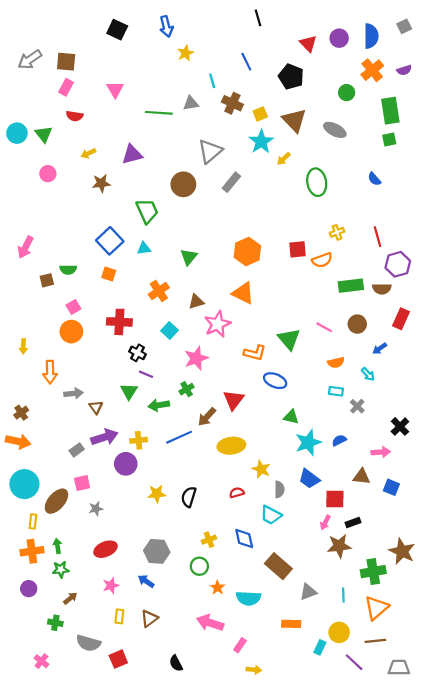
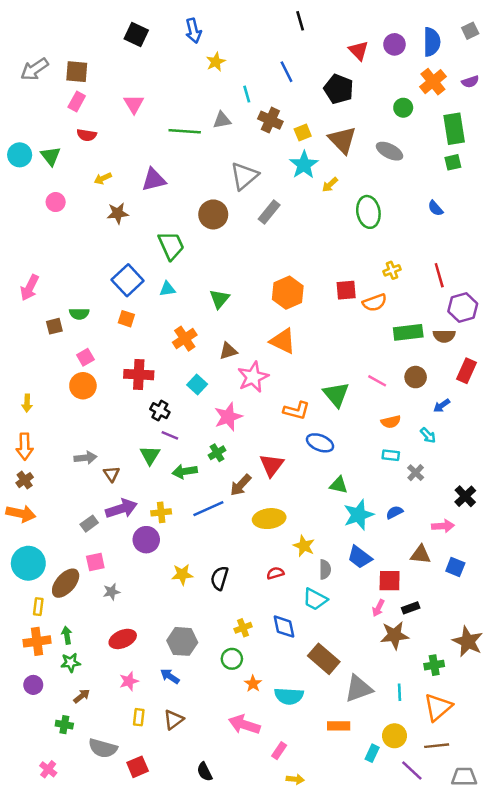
orange arrow: (50, 372) -> (25, 447), moved
green cross: (373, 572) -> (434, 665), size x0.7
gray triangle: (308, 592) -> (358, 689), size x1.4

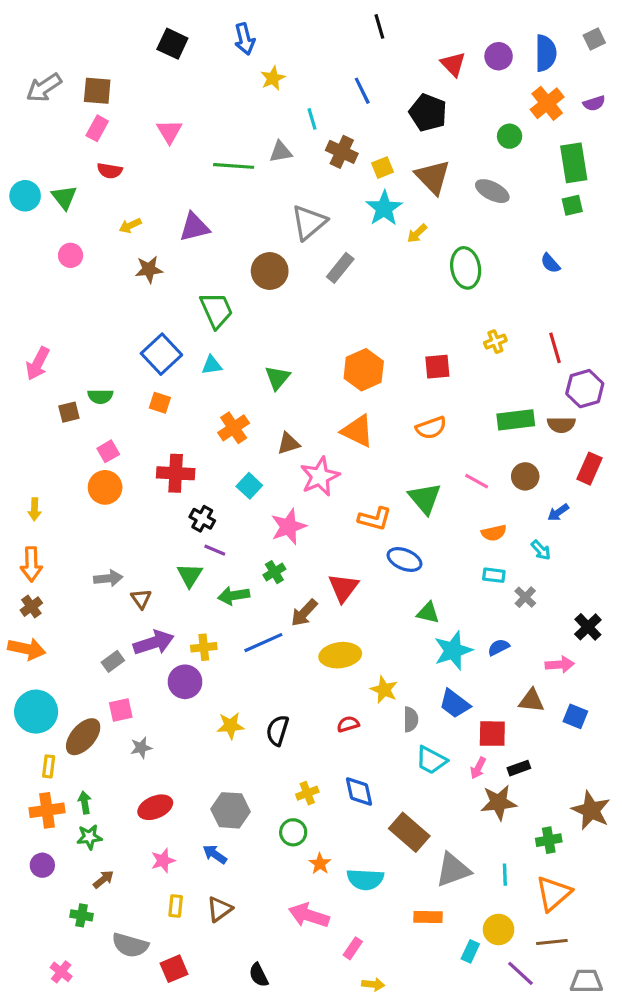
orange semicircle: (375, 303) -> (431, 428), moved
cyan trapezoid: (315, 599) -> (431, 760), moved

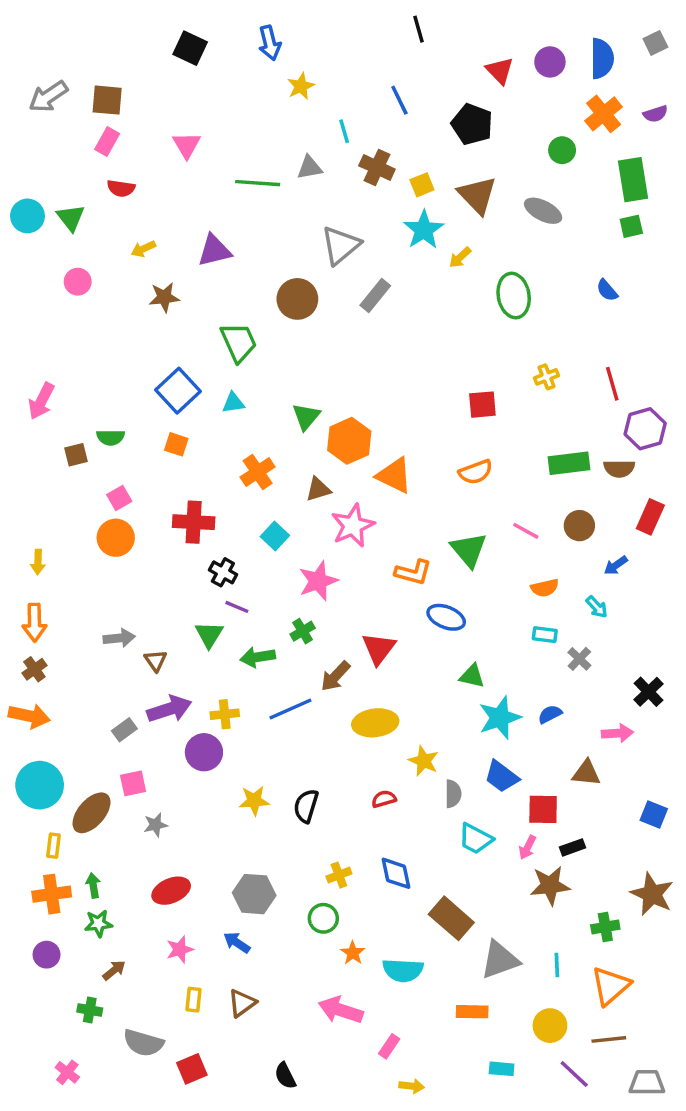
orange hexagon: (364, 370) -> (349, 441), moved
blue square: (575, 716) -> (654, 815), moved
cyan rectangle: (470, 951) -> (502, 1069), moved, turned 70

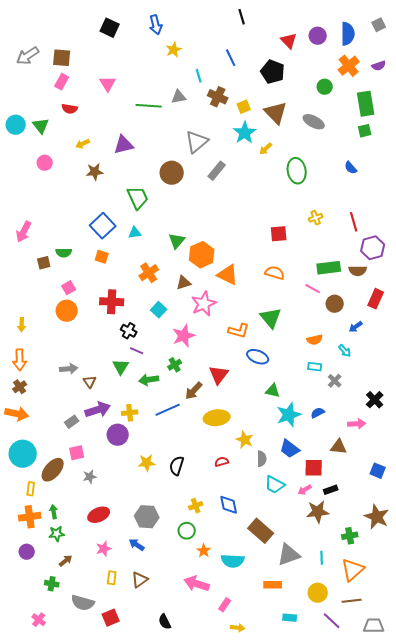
orange semicircle: (476, 472) -> (275, 273), turned -144
pink line: (526, 531) -> (313, 289), moved
pink arrow: (527, 847) -> (305, 490), turned 32

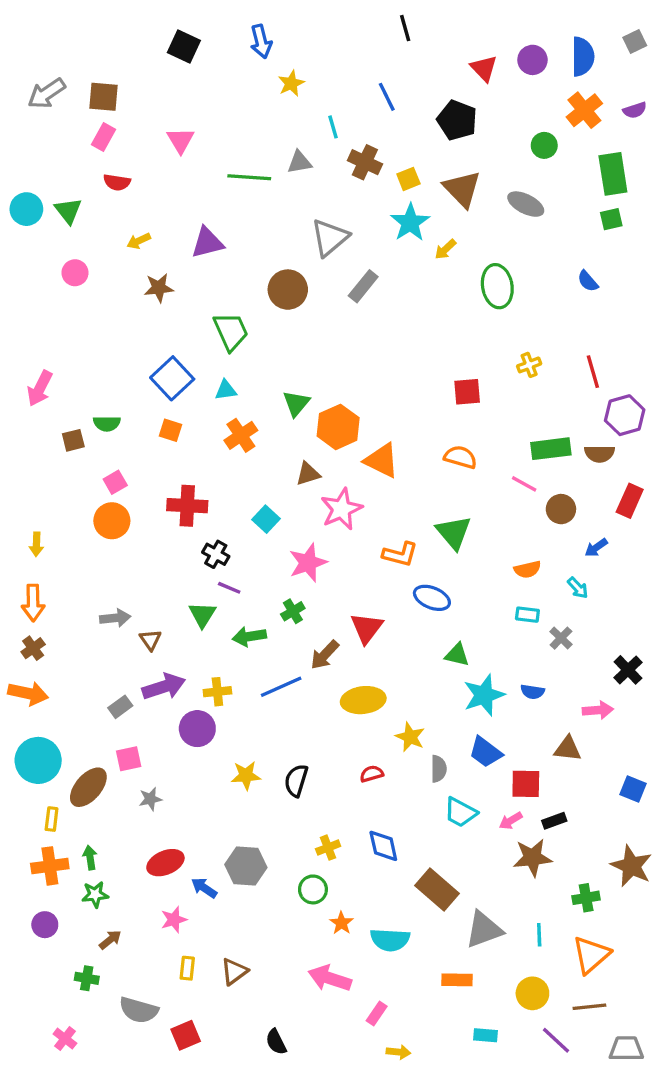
orange cross: (149, 273) -> (241, 435), moved
blue semicircle: (318, 413) -> (532, 692), turned -144
blue arrow: (137, 545) -> (204, 888), moved

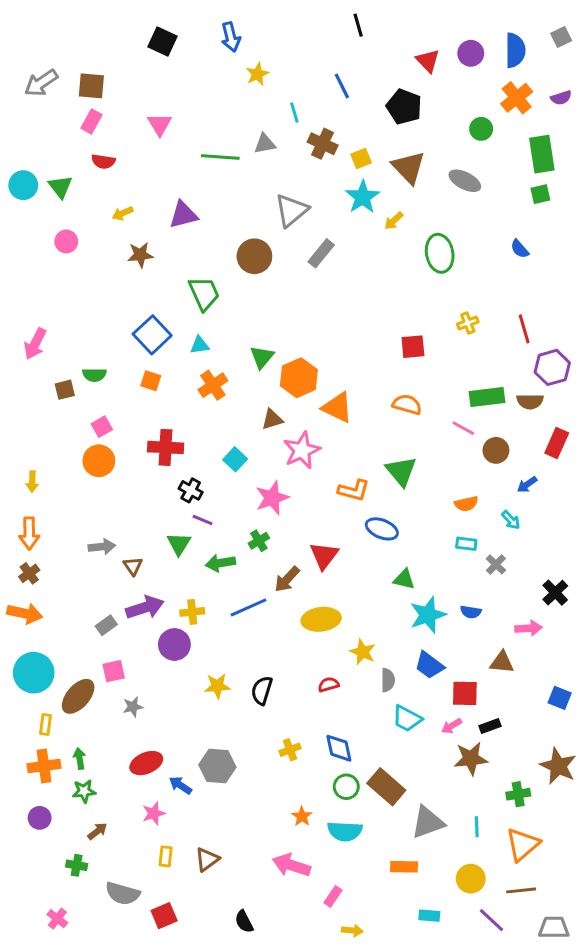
green circle: (313, 889) -> (346, 787), moved

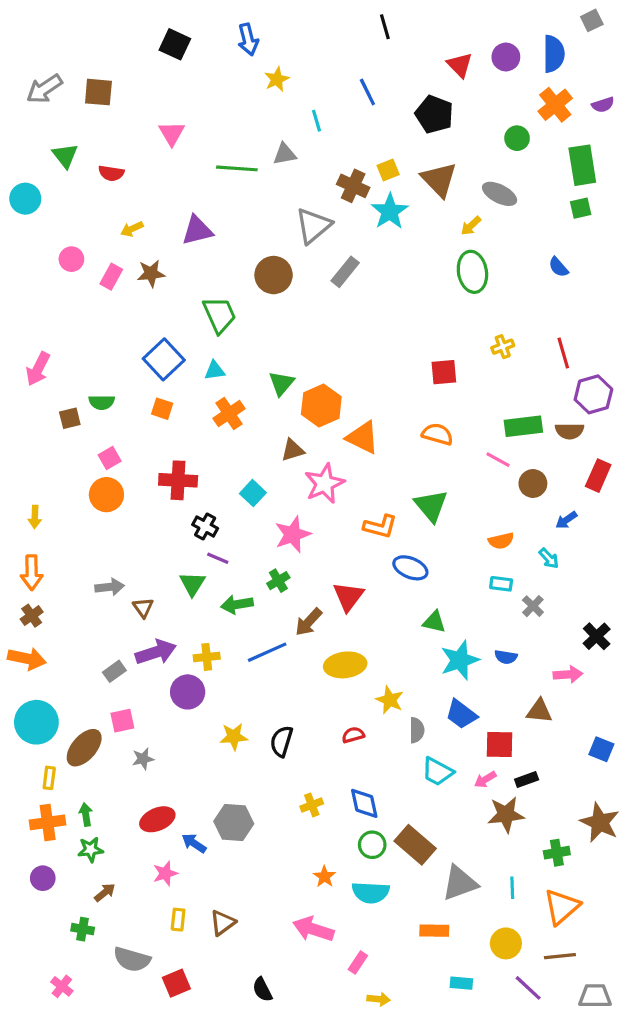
gray square: (561, 37) -> (592, 20), moved
pink rectangle: (91, 121) -> (111, 277), moved
brown cross: (323, 144) -> (353, 186), moved
green triangle: (60, 187) -> (65, 156), moved
yellow arrow: (394, 221) -> (471, 226), moved

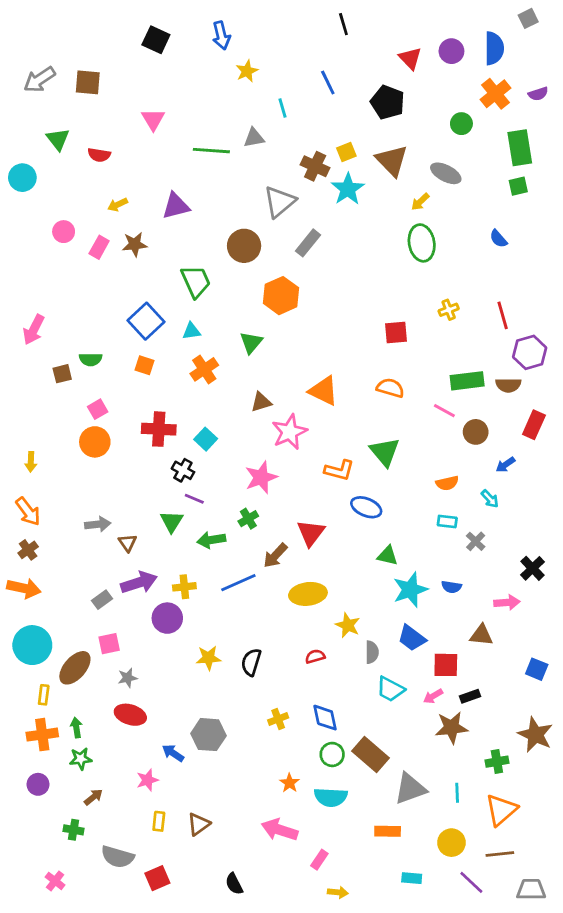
orange hexagon: (321, 406) -> (281, 296), moved
cyan square: (253, 493) -> (206, 439), moved
orange arrow: (32, 573) -> (28, 512), turned -36
red ellipse: (157, 819) -> (130, 715), moved, turned 40

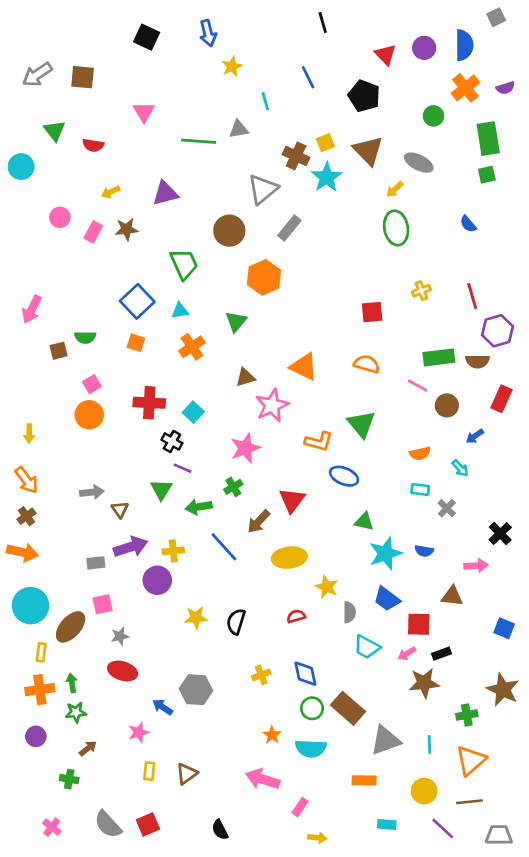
blue line: (238, 583) -> (224, 547), turned 72
gray rectangle: (102, 600) -> (96, 563), turned 30
gray semicircle: (118, 857) -> (108, 824), moved, turned 32

